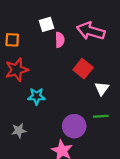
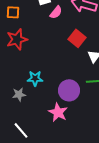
pink semicircle: (60, 40) -> (56, 12), turned 40
cyan star: (37, 96) -> (35, 78), moved

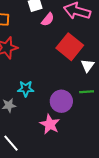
red square: (77, 38) -> (70, 47), size x1.4

